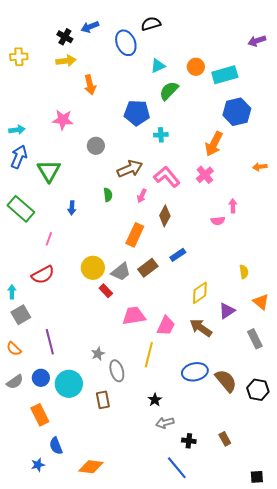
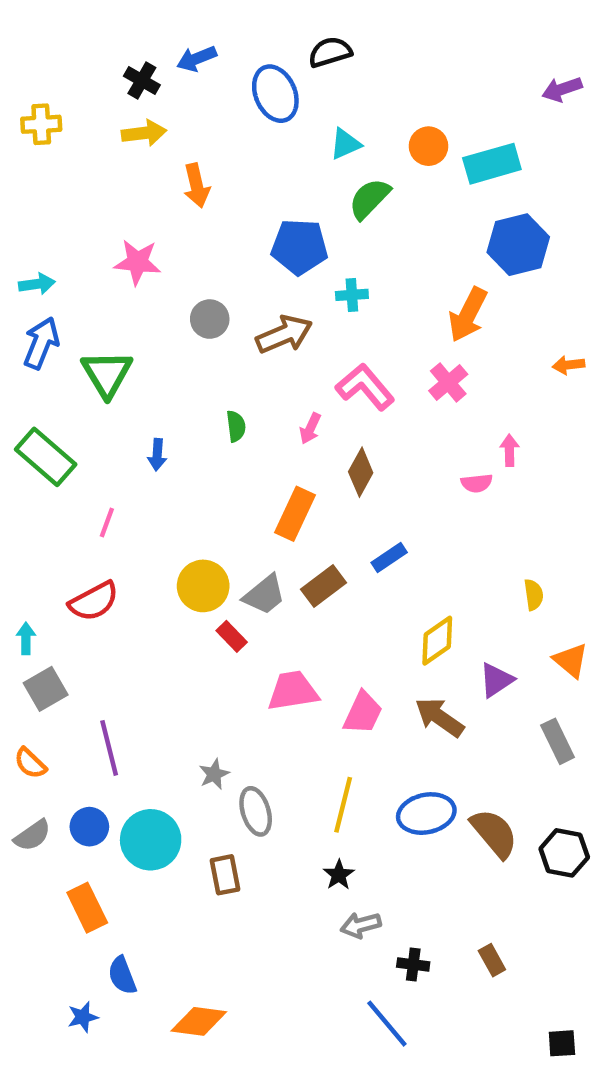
brown arrow: (130, 169) -> (284, 334), moved
yellow line: (149, 355) -> (343, 805), moved

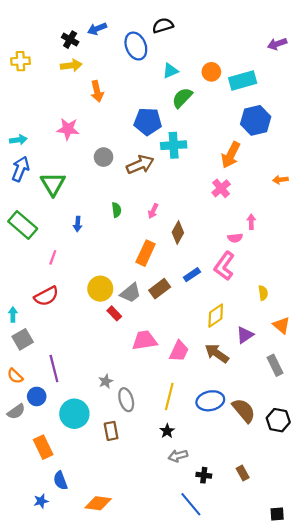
cyan cross: (352, 295) -> (174, 145), size x1.6
pink L-shape: (365, 387) -> (224, 266), moved, turned -104
blue circle: (89, 827) -> (37, 396), moved

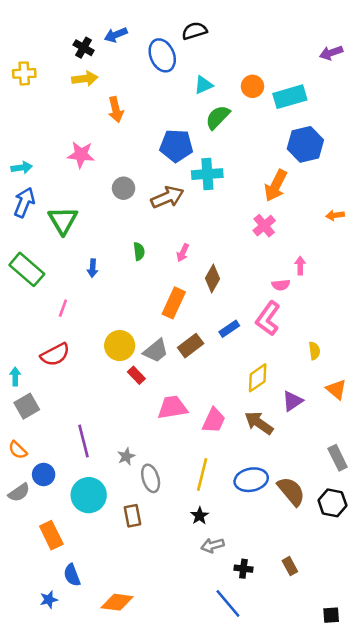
gray rectangle: (275, 365) -> (338, 458), moved
purple line: (54, 368) -> (84, 441), moved

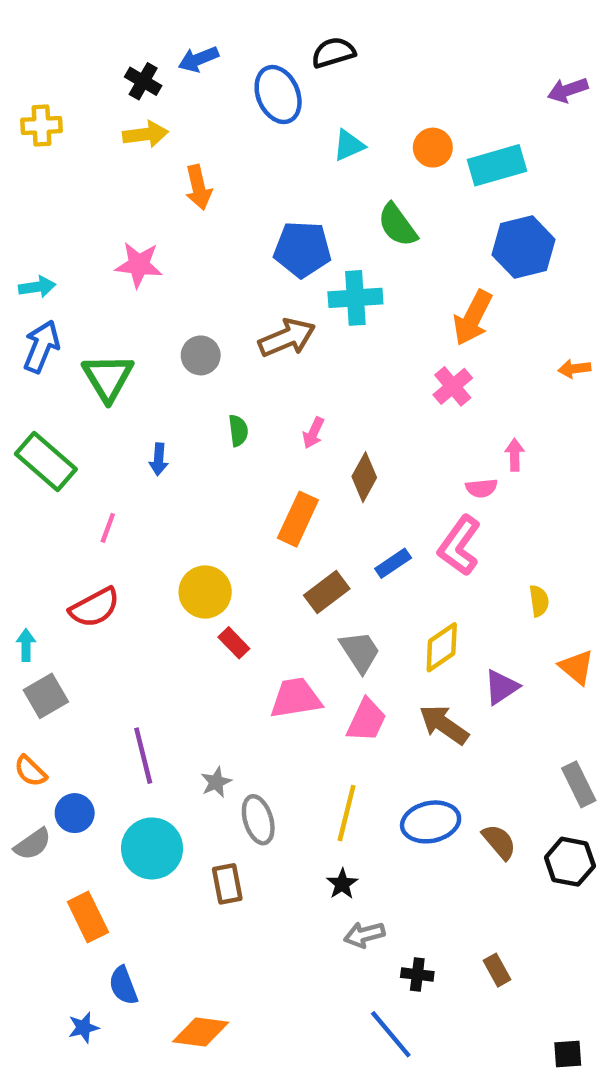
green semicircle: (218, 117) -> (397, 225), moved, turned -80
gray circle: (124, 188) -> (201, 355), moved
gray trapezoid: (156, 351) -> (360, 652), moved, turned -84
brown semicircle: (291, 491) -> (499, 842), size x0.7

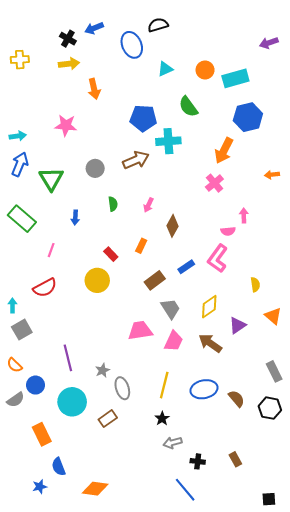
orange rectangle: (298, 519) -> (141, 246), size x0.6
red rectangle: (234, 643) -> (111, 254), moved
brown rectangle: (227, 884) -> (108, 419), turned 66

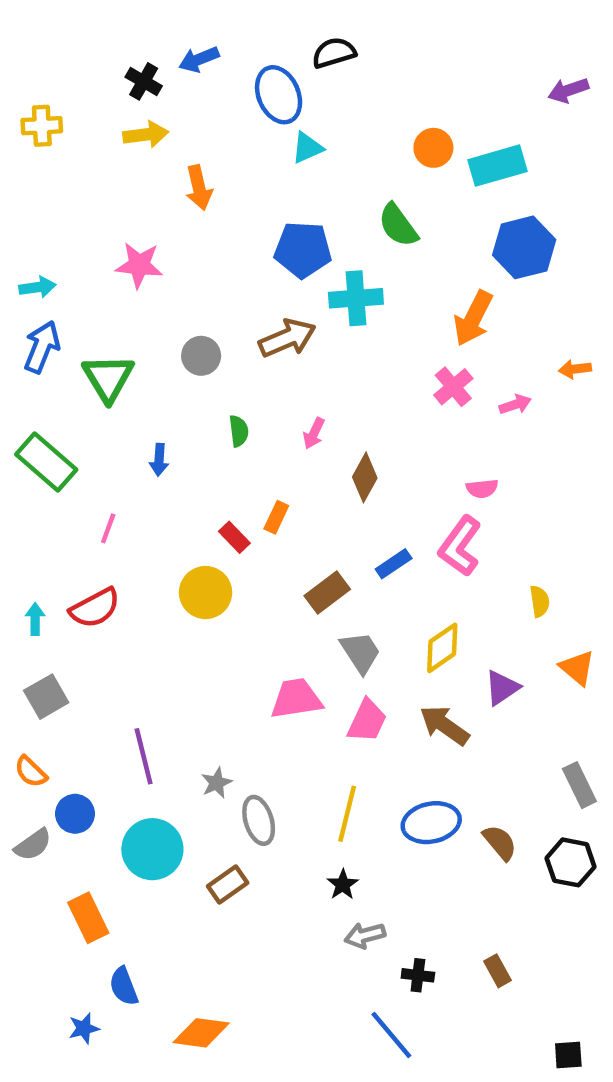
cyan triangle: (165, 69) -> (307, 148), moved
pink arrow: (244, 215) -> (515, 404), moved, turned 72
orange rectangle: (141, 246) -> (276, 517), moved
cyan arrow: (12, 305) -> (35, 619), moved

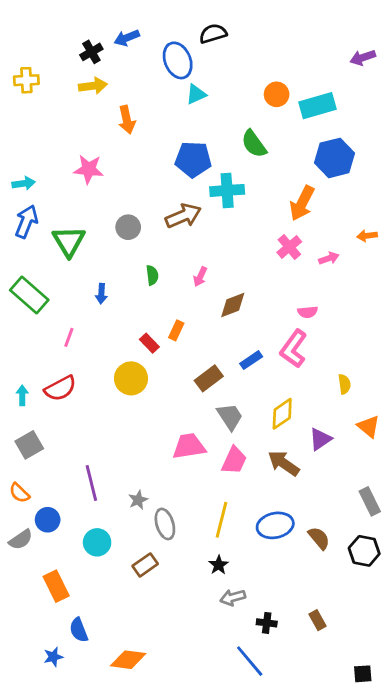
black cross: (144, 81) -> (91, 52), turned 30
brown diamond: (365, 477) -> (233, 305), turned 40
cyan circle: (152, 849) -> (97, 542), size x0.7

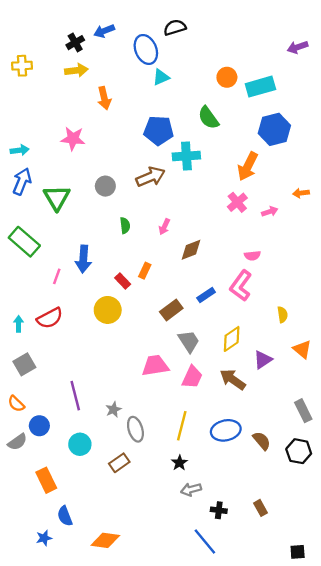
blue arrow: (101, 294) -> (83, 259), moved, size x1.6

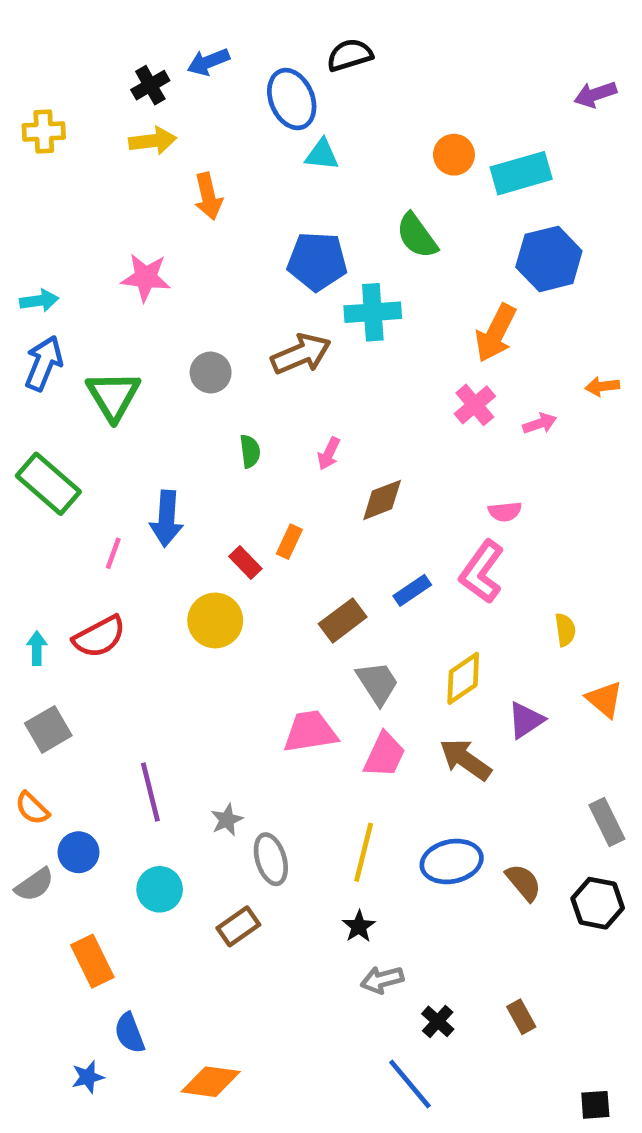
cyan triangle: (161, 77) -> (322, 155), turned 30
black cross: (219, 510) -> (438, 1021), turned 35

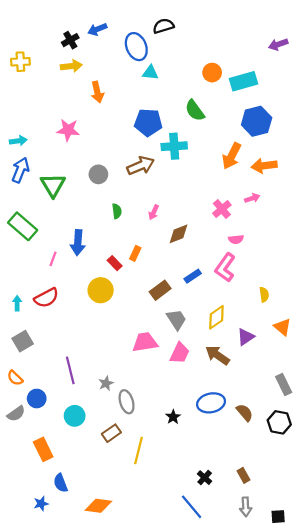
orange arrow: (602, 386) -> (264, 166), moved, size x1.6
pink cross: (475, 405) -> (222, 209), moved
yellow line: (364, 852) -> (138, 450), moved
black star: (359, 926) -> (173, 417), moved
gray arrow: (382, 980) -> (246, 507), moved, turned -78

